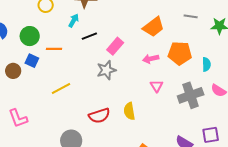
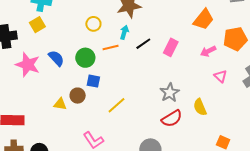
orange line: (54, 49) -> (111, 48), moved
gray star: (106, 70) -> (170, 93), moved
yellow line: (61, 88) -> (117, 105), moved

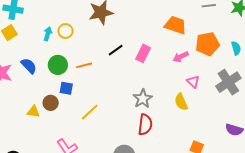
orange trapezoid: (204, 19) -> (175, 25), turned -110
cyan arrow: (124, 32) -> (48, 34), moved
orange line: (111, 48) -> (84, 65), moved
yellow semicircle: (200, 107) -> (181, 102), moved
red semicircle: (172, 119) -> (145, 125), turned -50

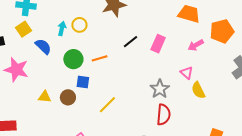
blue semicircle: (29, 66) -> (43, 46), moved
pink triangle: (193, 82) -> (187, 73), moved
yellow triangle: (33, 112) -> (45, 97), moved

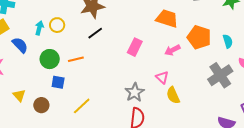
orange pentagon: (222, 31) -> (199, 37), turned 30
black line: (130, 42) -> (95, 33), moved
yellow triangle: (45, 97) -> (19, 95), turned 40
brown circle: (68, 97) -> (41, 105), moved

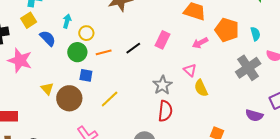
yellow circle: (57, 25) -> (86, 33), moved
black line: (95, 33) -> (133, 48), moved
brown circle: (41, 105) -> (69, 98), size x1.6

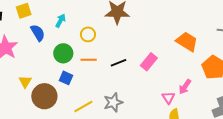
yellow circle: (86, 33) -> (88, 34), moved
pink arrow: (200, 43) -> (185, 87), moved, turned -42
gray star: (162, 85) -> (113, 102), moved

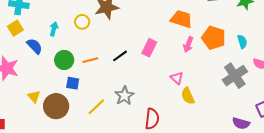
yellow circle: (88, 34) -> (82, 22), moved
pink arrow: (185, 87) -> (188, 45), moved

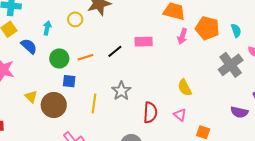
pink rectangle: (149, 48) -> (144, 42), turned 66
pink triangle: (177, 78) -> (180, 115), moved
yellow line: (96, 107) -> (94, 103), turned -36

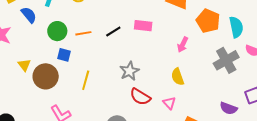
cyan semicircle: (236, 31) -> (236, 27), size x1.5
pink arrow: (182, 36) -> (183, 45), moved
gray star: (121, 91) -> (129, 71), moved
red semicircle: (150, 113) -> (140, 97), turned 110

